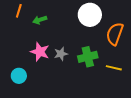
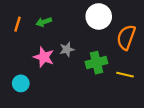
orange line: (19, 11) -> (17, 24), moved
gray star: (61, 54) -> (67, 49), moved

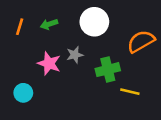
white circle: (99, 16) -> (94, 22), moved
orange semicircle: (126, 37) -> (141, 41), turned 40
yellow line: (125, 75) -> (130, 92), moved

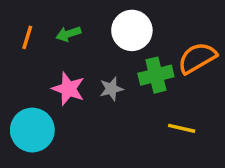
gray star: (75, 55) -> (111, 89), moved
green cross: (108, 70) -> (156, 75), moved
cyan circle: (23, 93) -> (32, 130), size x1.6

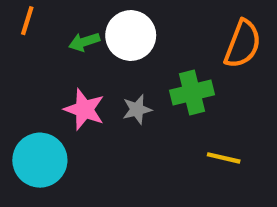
white circle: (132, 30) -> (131, 35), moved
orange line: (27, 37) -> (27, 21), moved
orange semicircle: (197, 58) -> (243, 44), moved, turned 141

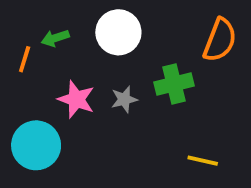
orange line: (27, 21) -> (25, 59), moved
green arrow: (84, 42) -> (55, 38), moved
yellow line: (224, 158) -> (203, 161), moved

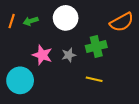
orange semicircle: (220, 40) -> (122, 22), turned 40
orange line: (25, 59) -> (12, 21), moved
yellow line: (203, 161) -> (94, 79), moved

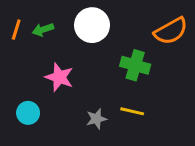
green cross: (96, 46) -> (135, 65), turned 30
gray star: (69, 55) -> (96, 119), moved
cyan circle: (20, 80) -> (28, 113), size x0.6

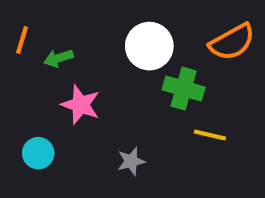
white circle: (92, 25) -> (149, 46), moved
green arrow: (43, 30) -> (58, 58), moved
yellow line: (132, 111) -> (210, 135), moved

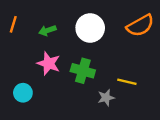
green arrow: (58, 58) -> (47, 30), moved
green cross: (184, 88) -> (83, 71), moved
gray star: (131, 161) -> (106, 98), moved

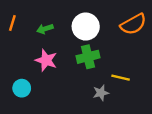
green cross: (83, 71) -> (88, 57), moved, turned -30

